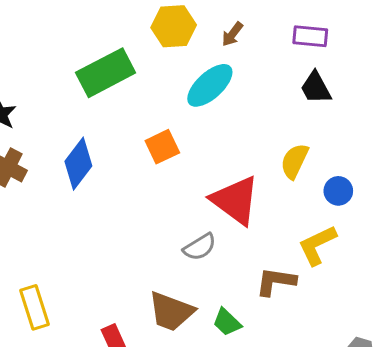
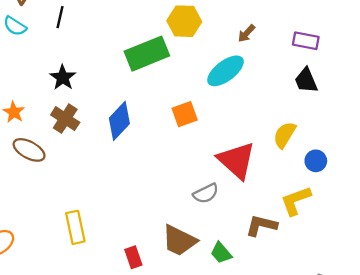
yellow hexagon: (174, 26) -> (184, 21), moved

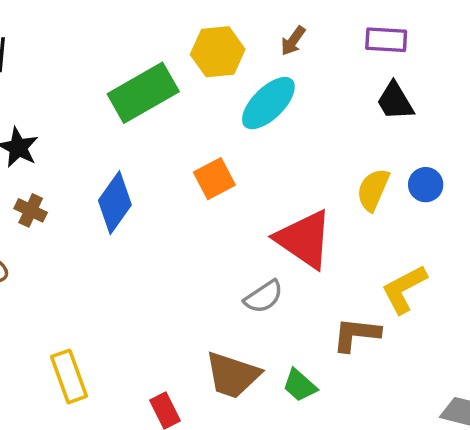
yellow hexagon: (184, 21) -> (218, 52), moved
brown cross: (65, 119) -> (31, 210), size x0.7
blue circle: (316, 161) -> (426, 185), moved

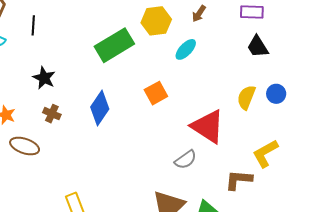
cyan ellipse: (268, 103) -> (186, 49), size x0.7

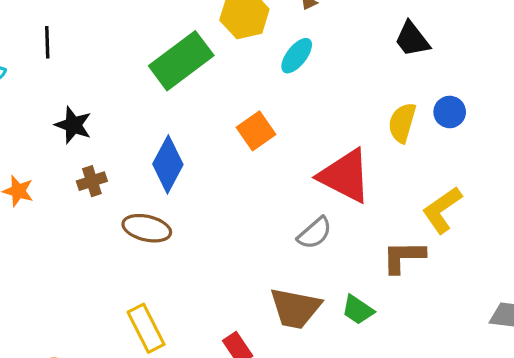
brown cross: (52, 114) -> (92, 181), turned -36
brown ellipse: (25, 146) -> (147, 228), moved

